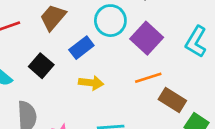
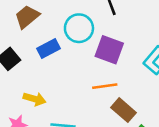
purple square: (147, 38) -> (109, 50), turned -32
yellow arrow: (91, 83) -> (35, 99), moved

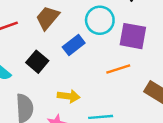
orange line: (105, 86) -> (118, 69), moved

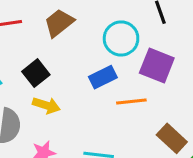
blue rectangle: (74, 45) -> (103, 77), moved
yellow arrow: (69, 96) -> (46, 105), moved

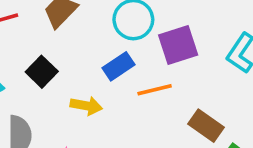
purple square: (157, 65) -> (178, 45), turned -32
yellow arrow: (46, 105) -> (86, 106), moved

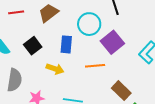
purple square: (178, 45) -> (112, 42), turned -30
blue rectangle: (118, 66) -> (66, 44), moved, turned -60

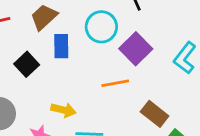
blue rectangle: (66, 44) -> (61, 46), moved
yellow arrow: (55, 69) -> (63, 110), moved

